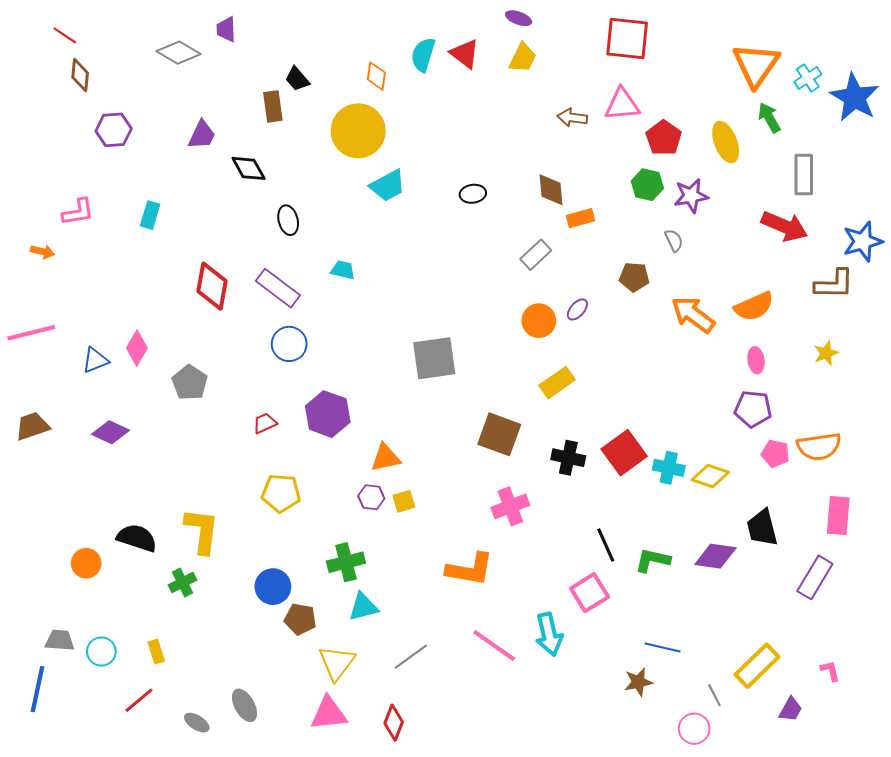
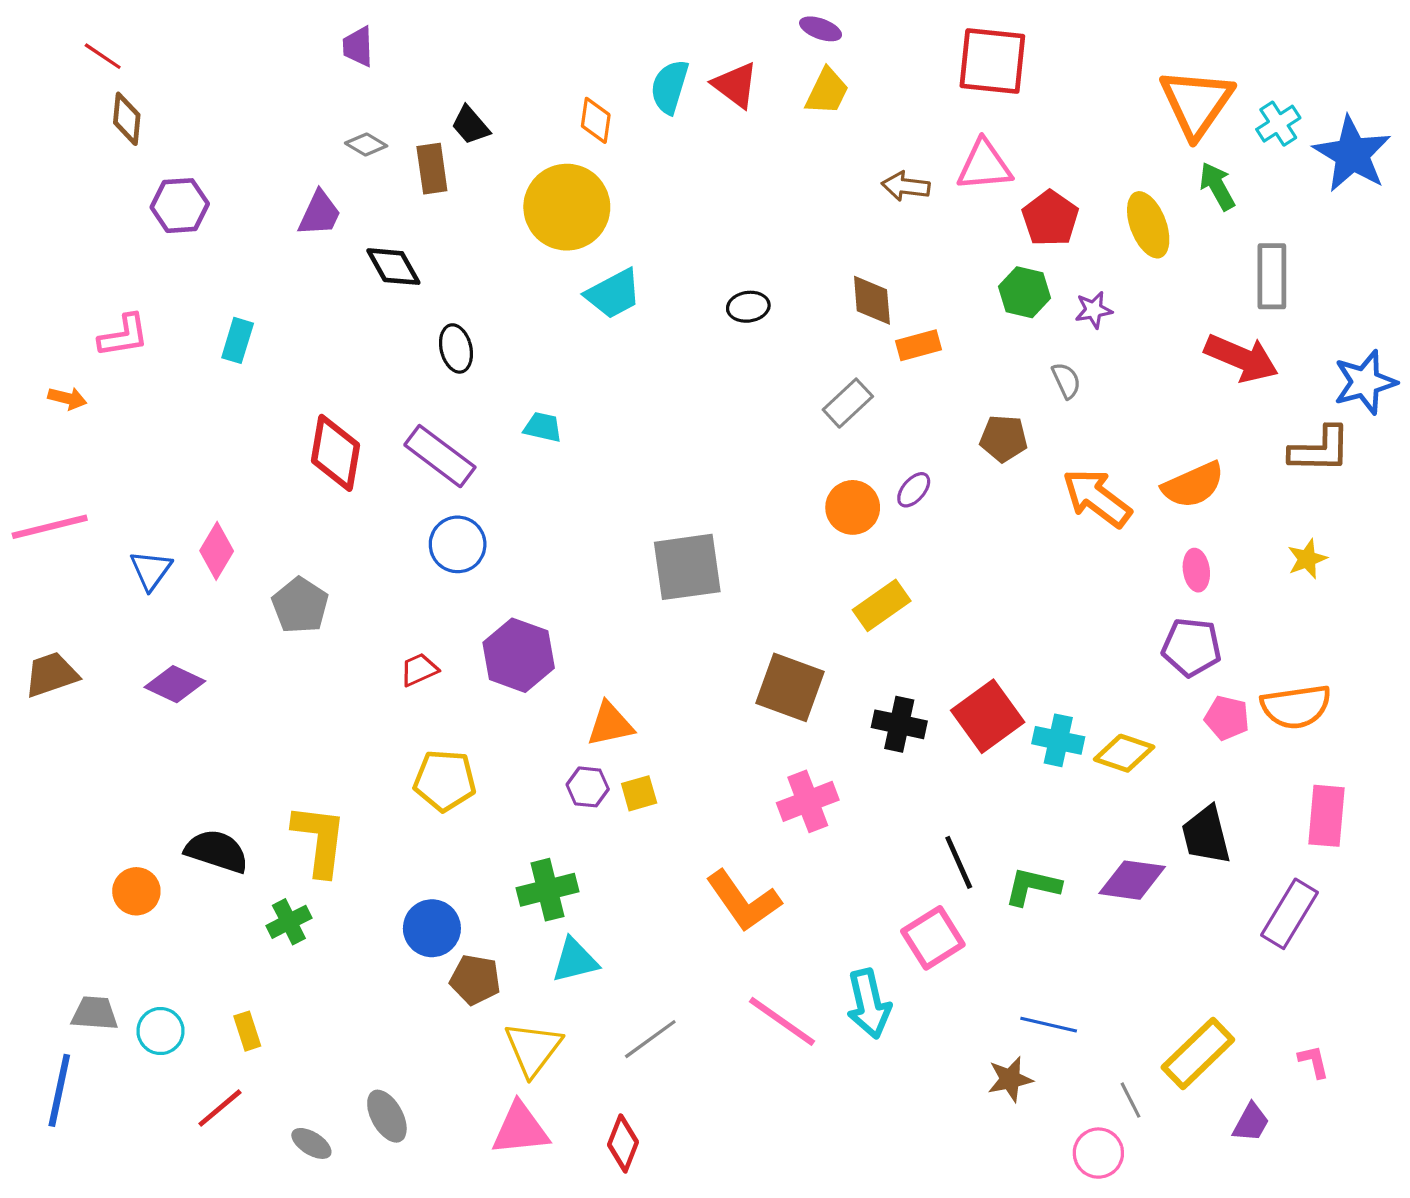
gray diamond: (179, 53) -> (366, 145), moved, size x0.6
purple star: (691, 196) -> (1094, 310), size x0.7
blue triangle: (95, 360) -> (151, 570), turned -32
orange L-shape: (470, 569) -> (743, 901), turned 45

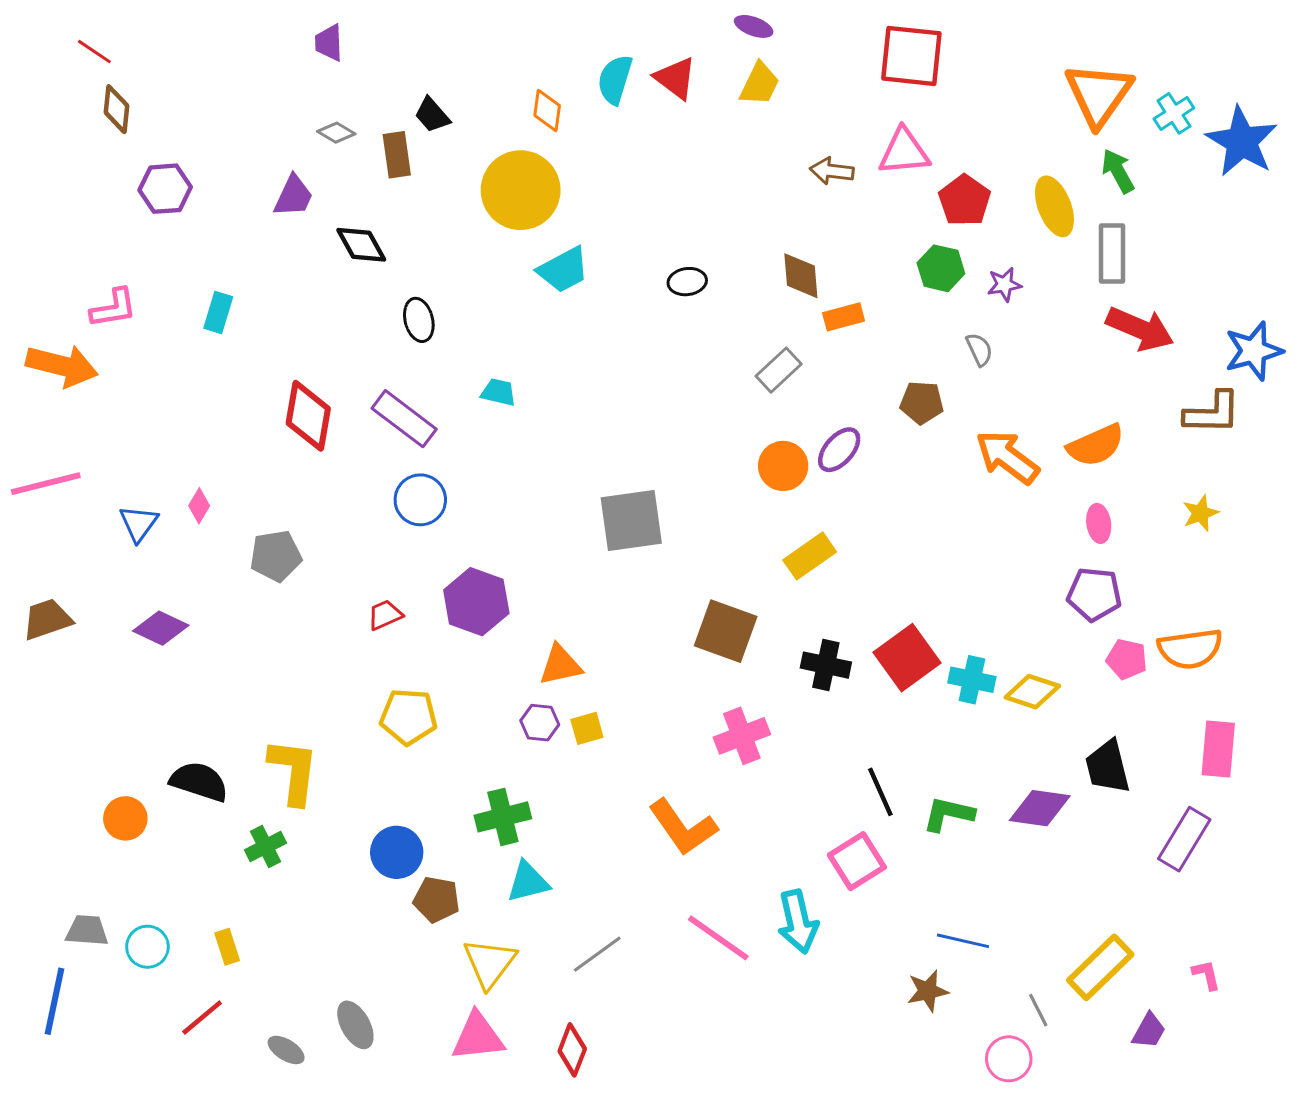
gray rectangle: (1272, 276) -> (1112, 254), moved
orange arrow: (67, 398) -> (62, 366), size x2.0
purple ellipse: (914, 490) -> (839, 450), size x1.4
pink diamond: (217, 551) -> (199, 506), size x0.7
gray pentagon: (300, 605) -> (276, 556), turned 30

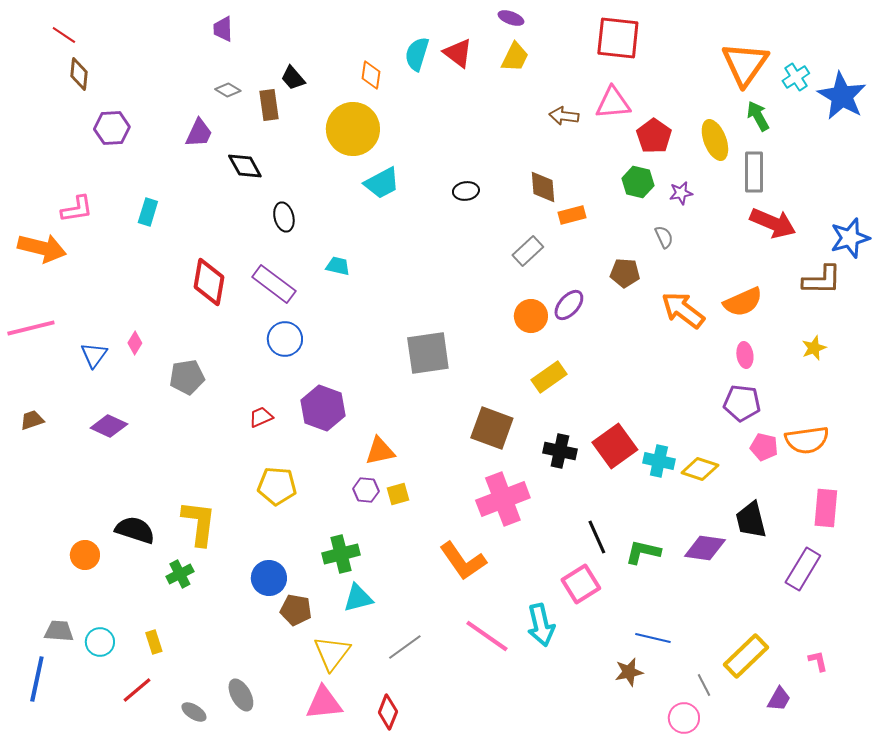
brown trapezoid: (47, 619) -> (32, 420), size x0.7
pink cross: (742, 736) -> (503, 499), size x1.4

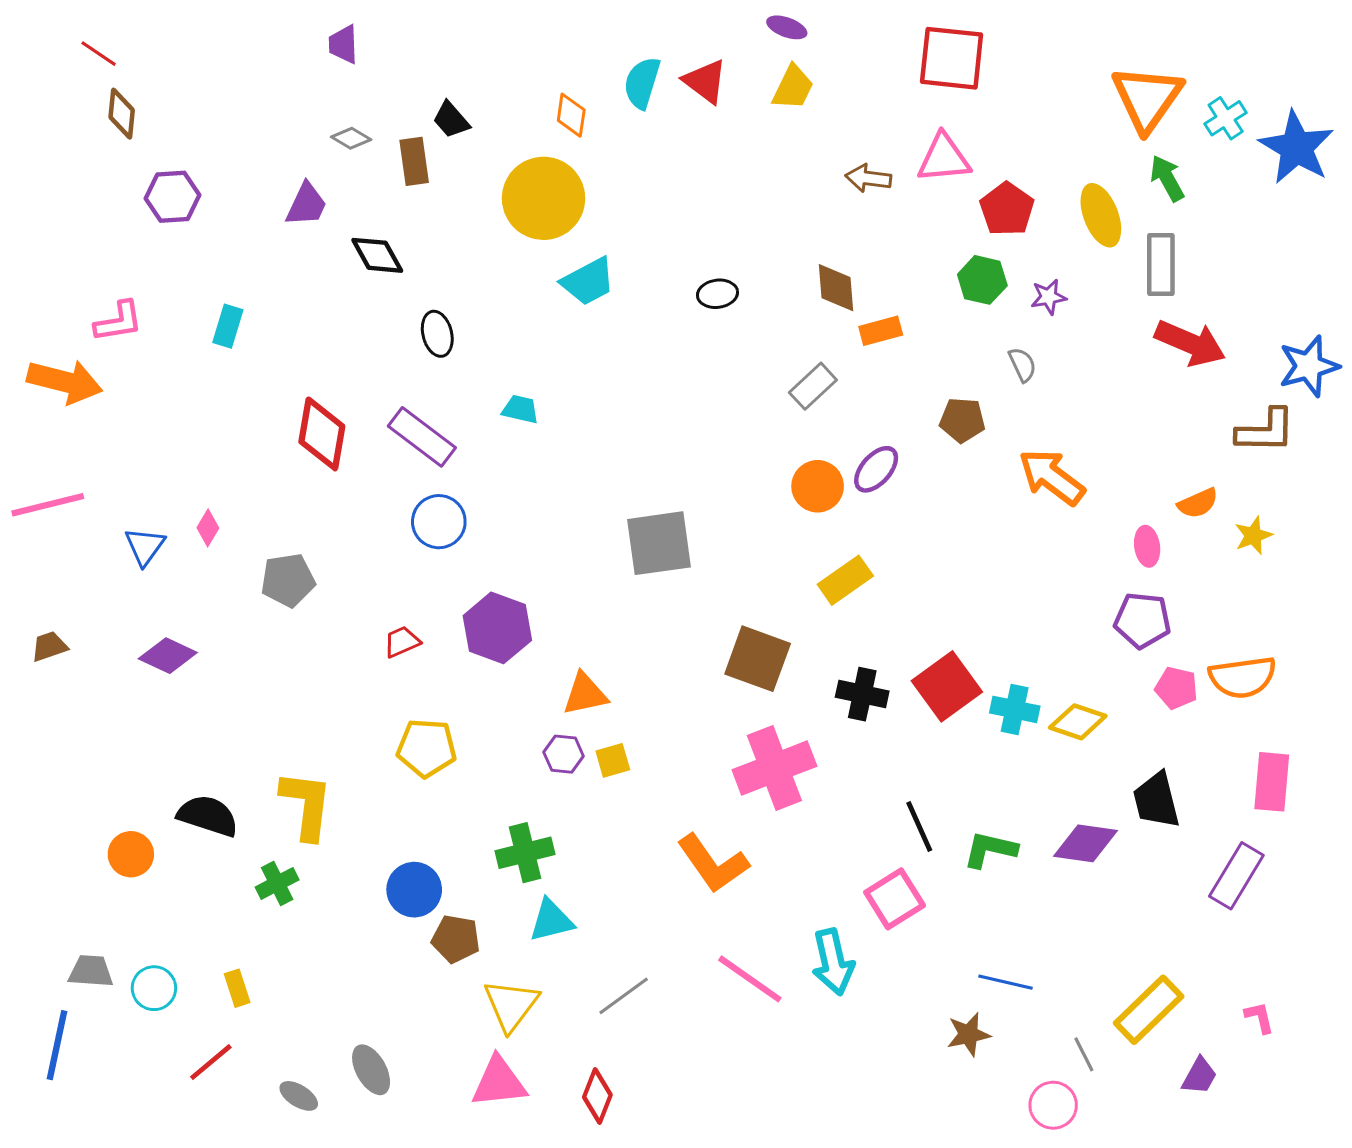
orange semicircle: (743, 302) -> (1198, 503), moved, size x0.7

